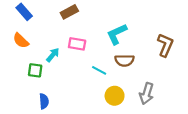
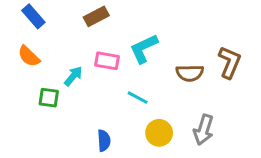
cyan L-shape: (117, 34) -> (144, 49), moved
brown semicircle: (124, 60) -> (190, 73), moved
blue semicircle: (44, 101) -> (104, 141), moved

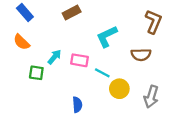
pink rectangle: (107, 61) -> (80, 60), moved
brown L-shape: (230, 62) -> (153, 22), moved
yellow circle: (159, 133) -> (119, 89), moved

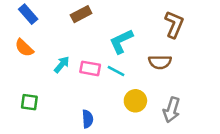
green square: (36, 73) -> (29, 102), moved
cyan line: (102, 73) -> (116, 71), moved

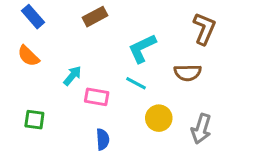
pink rectangle: (90, 68) -> (97, 97), moved

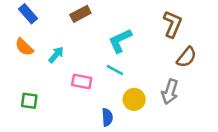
brown semicircle: (188, 73) -> (186, 57), moved, turned -50
cyan arrow: (72, 76) -> (56, 55), moved
gray arrow: (201, 129) -> (170, 92), moved
blue semicircle: (103, 139) -> (107, 117), moved

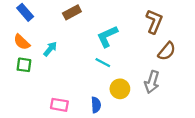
pink rectangle: (82, 82) -> (59, 105), moved
green square: (29, 101) -> (24, 65), moved

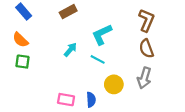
cyan arrow: (50, 49) -> (70, 50), moved
brown semicircle: (167, 51) -> (146, 49), moved, turned 120
pink rectangle: (59, 105) -> (66, 100), moved

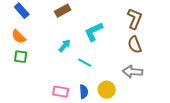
cyan line: (98, 59) -> (85, 63), moved
gray arrow: (144, 78) -> (133, 72), turned 78
yellow circle: (114, 84) -> (107, 90), moved

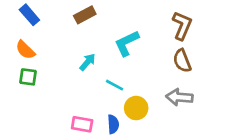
yellow circle: (107, 90) -> (136, 108), moved

